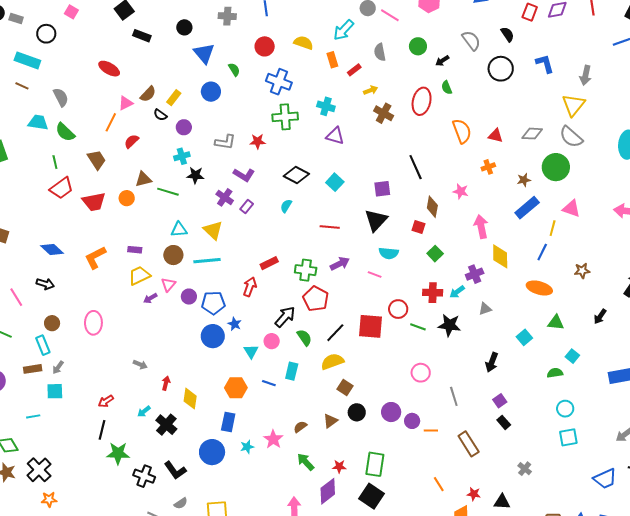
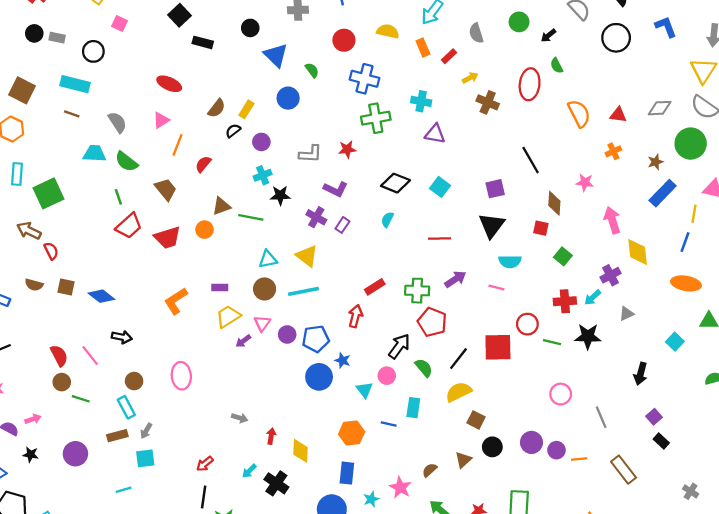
pink triangle: (126, 103) -> (161, 120), moved
black semicircle: (160, 115) -> (233, 131), turned 112
blue diamond: (52, 249) -> (101, 296), moved

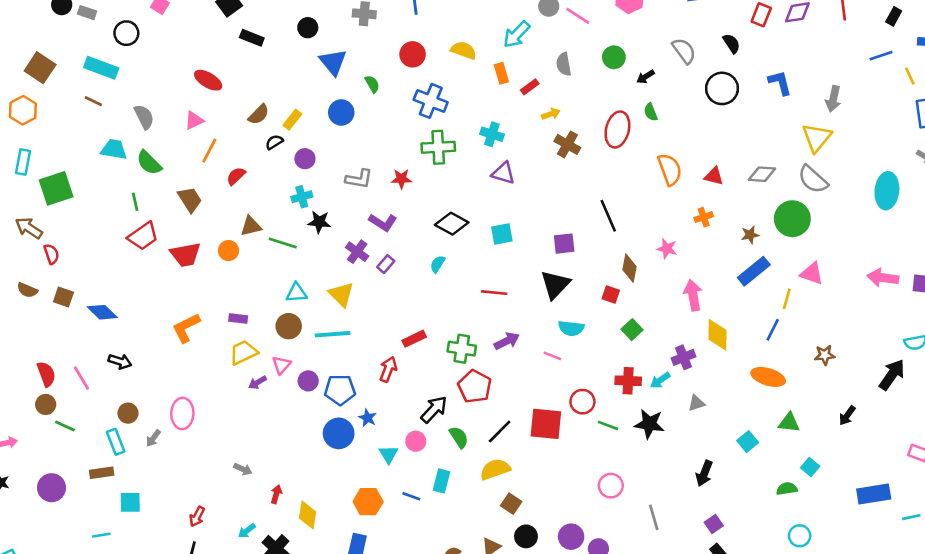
cyan square: (440, 187) -> (502, 234), turned 36
gray arrow: (146, 431) -> (153, 438), moved
red arrow: (205, 464) -> (197, 517), turned -30

